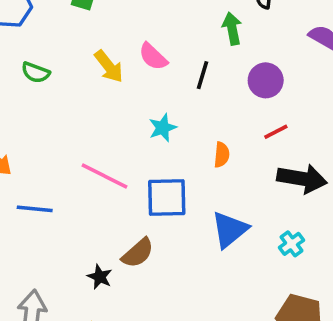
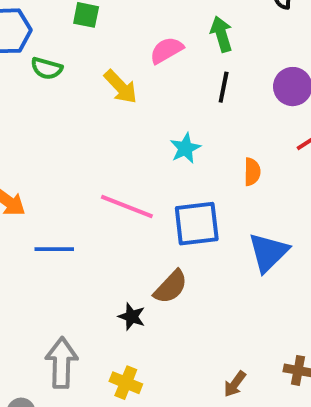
green arrow: (232, 29) -> (221, 34), moved
pink semicircle: (153, 57) -> (167, 50), moved, turned 112
green semicircle: (36, 73) -> (47, 68), moved

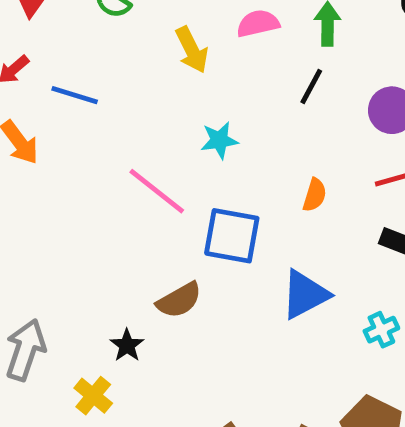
cyan star: (185, 148) -> (219, 140), moved
blue line: (54, 249) -> (75, 95), moved
black star: (132, 317) -> (127, 345), moved

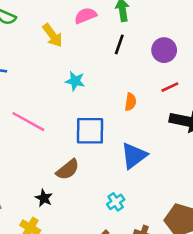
cyan star: (219, 140) -> (75, 81), turned 30
pink line: (157, 191) -> (28, 122), moved
cyan cross: (381, 330) -> (116, 202), moved

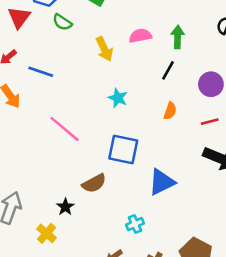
orange semicircle: (130, 102) -> (170, 111), moved

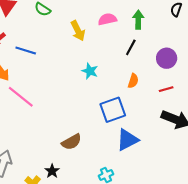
pink line: (65, 129) -> (21, 97), moved
blue square: (123, 149) -> (113, 110), moved, turned -30
black star: (65, 207) -> (52, 171), moved

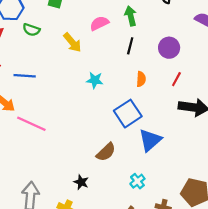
red line: (166, 89) -> (176, 79), turned -32
brown semicircle: (72, 142) -> (106, 152), moved
black star: (52, 171) -> (81, 182), moved

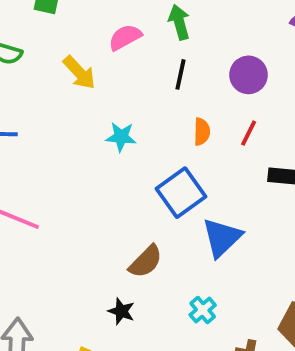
red line: (176, 79) -> (249, 133), moved
black star: (81, 182) -> (121, 311), moved

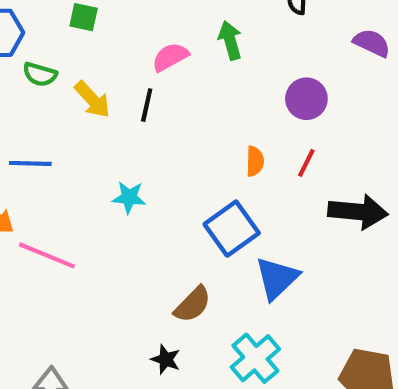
yellow arrow: (79, 73) -> (92, 99), moved
black line: (181, 74) -> (147, 105), moved
cyan star: (121, 137) -> (129, 197), moved
cyan cross: (203, 310) -> (255, 358), size x1.6

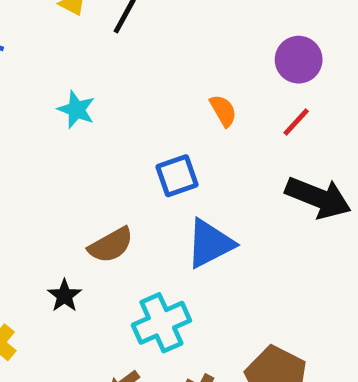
orange semicircle: (255, 161) -> (223, 111), turned -48
red line: (306, 163) -> (296, 122), moved
blue square: (232, 229) -> (177, 176), size x0.7

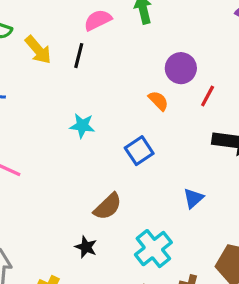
purple circle: (299, 60) -> (181, 68), moved
cyan star: (76, 110) -> (82, 126), moved
blue triangle: (210, 243) -> (193, 198), moved, size x0.6

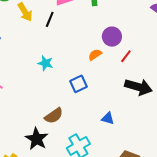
orange semicircle: (158, 101) -> (95, 55), turned -88
blue triangle: (193, 198) -> (108, 118), turned 48
black star: (86, 247) -> (37, 139), size x1.6

